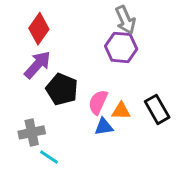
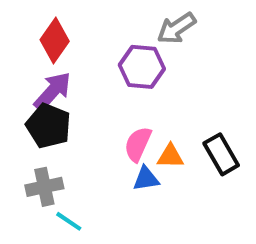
gray arrow: (125, 20) -> (176, 28), turned 80
purple hexagon: (121, 47) -> (142, 67), moved
black pentagon: (62, 89) -> (48, 126), moved

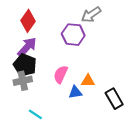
pink semicircle: (138, 144) -> (61, 74), moved
black rectangle: (221, 154) -> (114, 99), moved
gray cross: (44, 187) -> (23, 81), moved

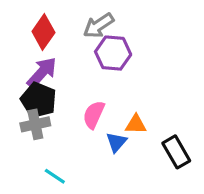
gray arrow: (91, 15) -> (99, 26), moved
blue triangle: (75, 92) -> (116, 142), turned -40

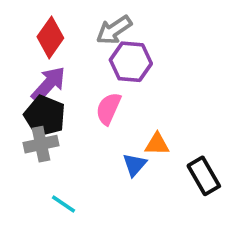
pink semicircle: (94, 115) -> (108, 109), moved

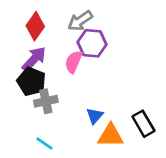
pink semicircle: (108, 109) -> (74, 62), moved
gray cross: (41, 144) -> (46, 101), moved
orange triangle: (157, 144) -> (111, 136), moved, size x1.5

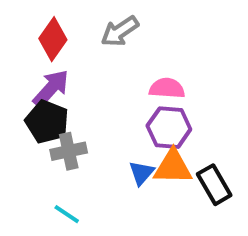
purple hexagon: (92, 43) -> (169, 128), moved
pink semicircle: (74, 62) -> (167, 88), moved, turned 70
orange triangle: (111, 136) -> (173, 167), moved

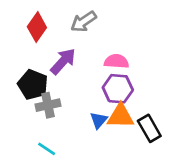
purple arrow: (51, 88) -> (63, 61), moved

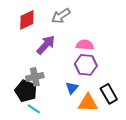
red diamond: (37, 27) -> (27, 20), turned 30
black pentagon: (33, 85) -> (26, 91), moved
orange triangle: (121, 116) -> (88, 103), moved

